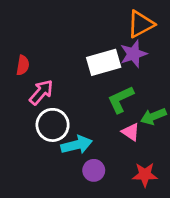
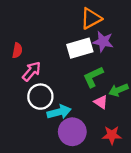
orange triangle: (141, 24) -> (91, 18), moved
purple star: (133, 54) -> (103, 42), turned 30
purple circle: (94, 170) -> (72, 132), size x1.6

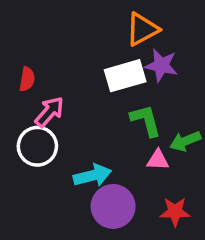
green L-shape: (93, 77) -> (146, 120), turned 100
white circle: (40, 97) -> (37, 146), moved
pink triangle: (101, 102) -> (158, 160), turned -32

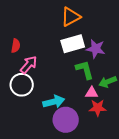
orange triangle: (142, 29) -> (71, 17), moved
purple star: (161, 65) -> (96, 49), moved
red star: (175, 212) -> (98, 108), moved

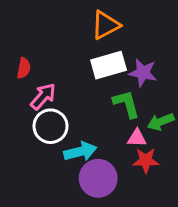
white circle: (22, 85) -> (51, 126), moved

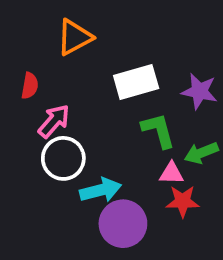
orange triangle: (106, 25) -> (74, 37), moved
purple star: (143, 73) -> (199, 91), moved

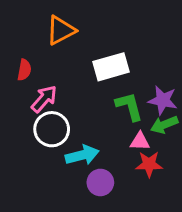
purple star: (199, 91) -> (163, 100), moved
purple circle: (123, 224) -> (100, 182), size x0.7

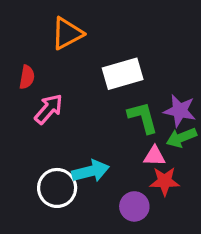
white circle: (52, 129) -> (57, 188), moved
purple circle: (100, 182) -> (134, 206), moved

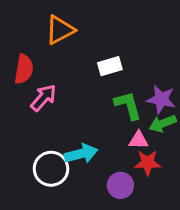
white rectangle: (123, 74) -> (110, 66), size x0.7
red semicircle: (27, 77) -> (24, 69), size x1.4

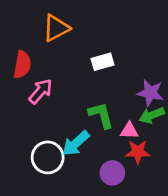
green L-shape: (128, 105) -> (101, 115), moved
cyan arrow: (81, 154) -> (76, 143), turned 152

